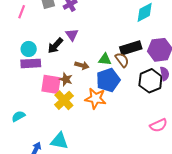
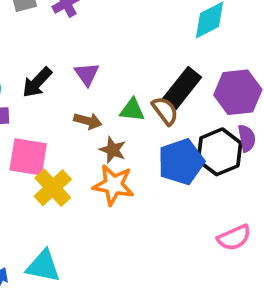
purple triangle: (72, 35) -> (87, 74), moved
black rectangle: (131, 48) -> (182, 88), turned -35
brown star: (66, 79) -> (113, 150), moved
blue pentagon: (108, 80) -> (181, 162), moved

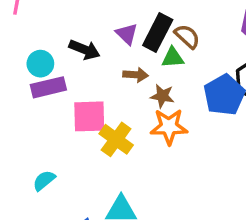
black arrow: (37, 82) -> (84, 50), turned -100
black rectangle: (182, 88) -> (158, 32), moved
brown semicircle: (165, 111) -> (187, 36), moved

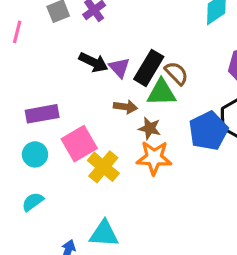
black arrow: (84, 50) -> (93, 62), moved
green triangle: (173, 58) -> (161, 93), size x1.4
cyan circle: (40, 64) -> (35, 154), moved
pink square: (89, 116) -> (79, 144), turned -32

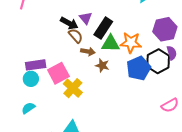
purple triangle: (119, 68) -> (86, 18), moved
brown semicircle: (176, 73) -> (76, 36), moved
purple rectangle: (42, 114) -> (36, 65), moved
orange star: (154, 158) -> (131, 43), moved

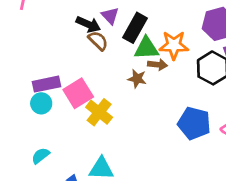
brown arrow: (88, 51) -> (158, 65), moved
blue pentagon: (139, 68) -> (194, 123), moved, turned -30
cyan semicircle: (28, 108) -> (41, 156), moved

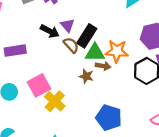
brown semicircle: (98, 41) -> (71, 45), moved
purple rectangle: (46, 84) -> (15, 51), moved
blue pentagon: (194, 123) -> (109, 118), moved

